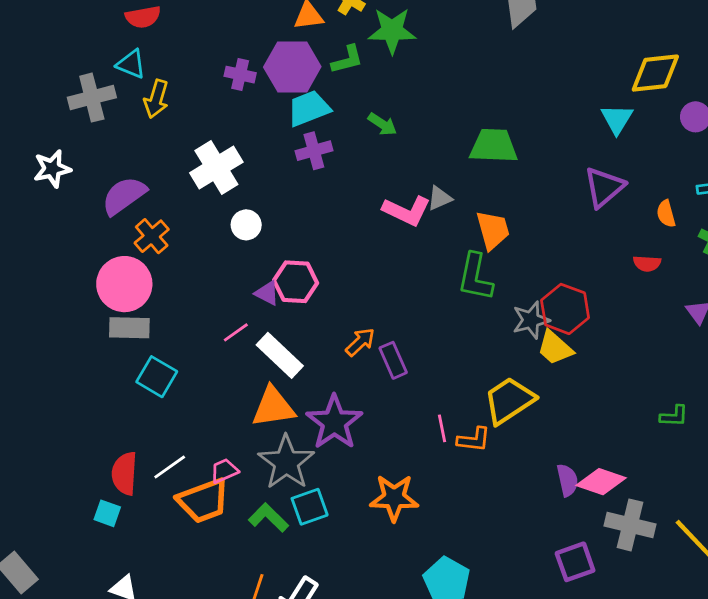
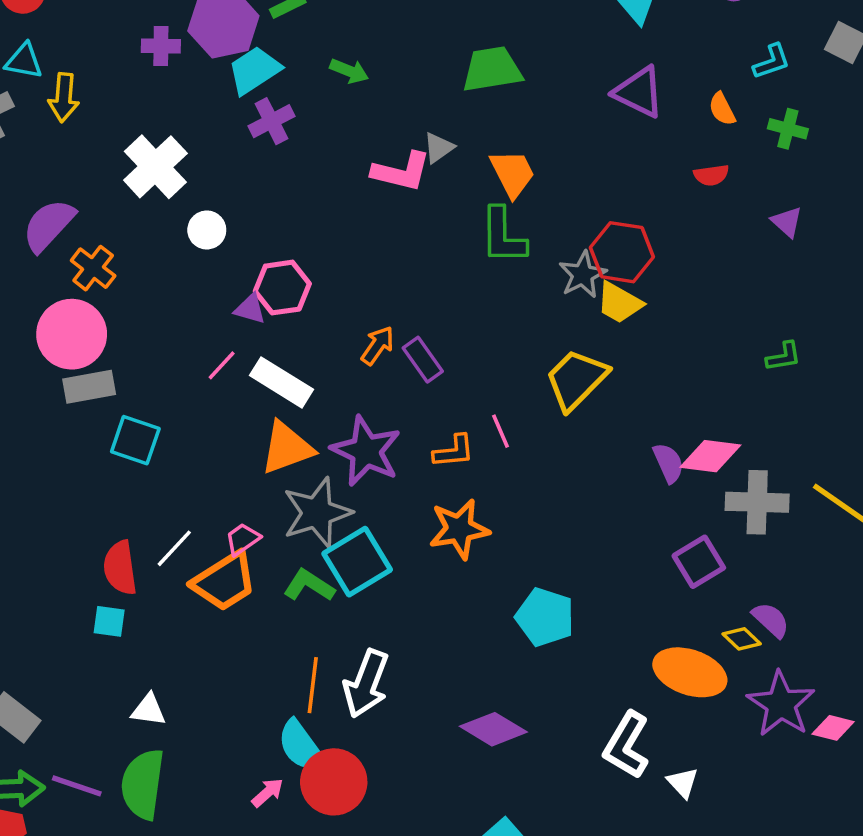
purple triangle: (604, 187) -> (639, 92), turned -42
orange L-shape: (474, 440) -> (454, 451), moved
gray star: (286, 462) -> (317, 513), turned 30
cyan square: (310, 507) -> (357, 562), size x1.4

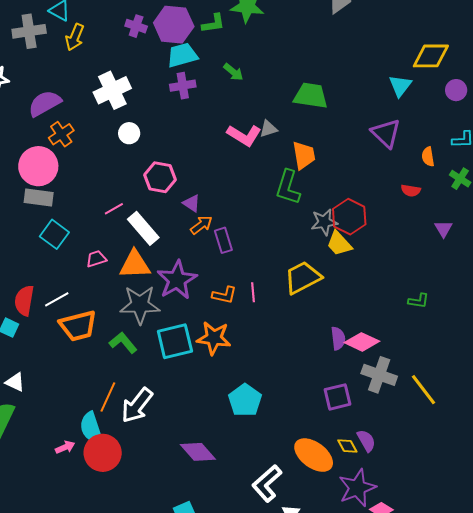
purple triangle: (250, 309) -> (191, 203), moved
pink trapezoid: (243, 539) -> (96, 259), moved
cyan square: (357, 562) -> (175, 341), moved

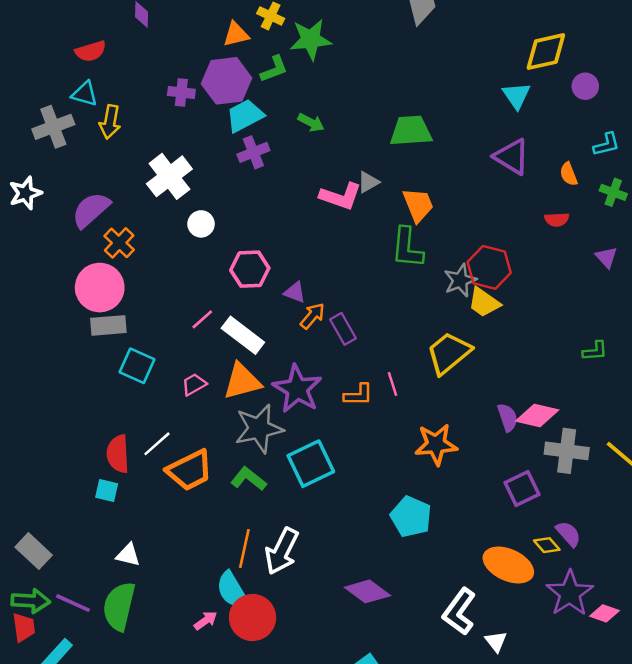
orange star: (214, 338) -> (436, 444), moved

